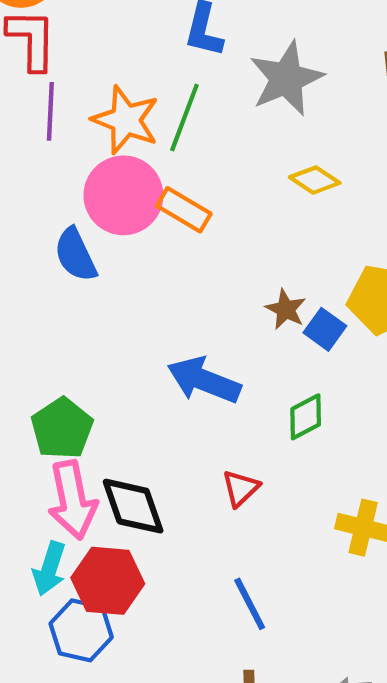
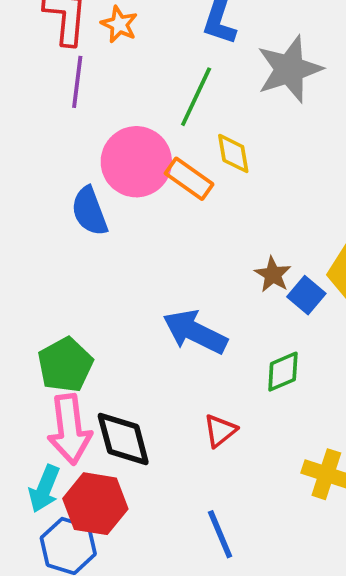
orange star: (126, 120) -> (119, 24), moved, size x0.6
yellow diamond: (315, 180) -> (233, 153), moved, turned 42

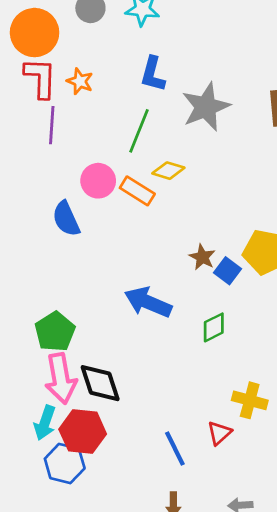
yellow diamond: (233, 153) -> (168, 171), turned -60
pink circle: (136, 162) -> (98, 181), size x0.7
red triangle: (220, 431) -> (219, 433), moved

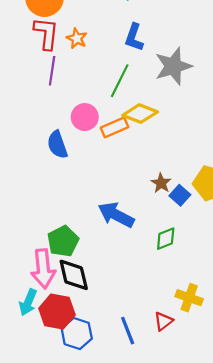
yellow diamond: (168, 171) -> (140, 114), size x1.4
orange rectangle: (137, 191) -> (115, 127), turned -60
green pentagon: (55, 332) -> (63, 241), moved
blue hexagon: (65, 463) -> (77, 333), moved

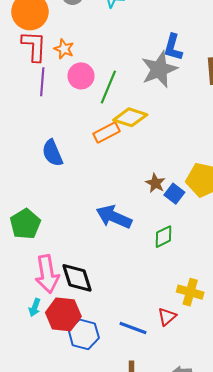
blue L-shape: (134, 37) -> (173, 47), moved
pink circle: (85, 117) -> (81, 76), moved
green pentagon: (63, 241) -> (25, 224), moved
cyan arrow: (28, 302) -> (35, 307), size x0.7
blue line: (128, 331) -> (133, 328), turned -44

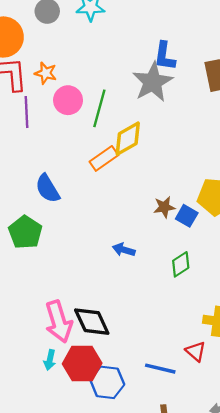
yellow diamond: (130, 117) -> (128, 139), turned -40
brown star: (155, 183) -> (164, 207), turned -30
blue arrow: (114, 217) -> (124, 250), size x0.6
green pentagon: (25, 224) -> (25, 232), moved
red triangle: (167, 317) -> (196, 351), turned -30

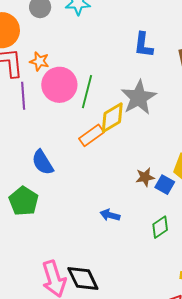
gray star: (153, 82) -> (139, 97), moved
pink circle: (68, 100) -> (59, 85), size x1.4

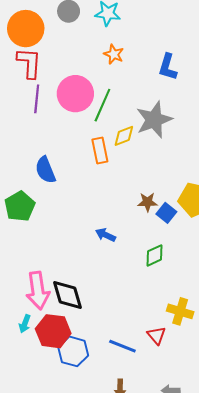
orange star: (39, 61) -> (114, 54), moved
yellow diamond: (112, 118) -> (124, 136), size x0.7
orange rectangle: (92, 135) -> (100, 151), turned -75

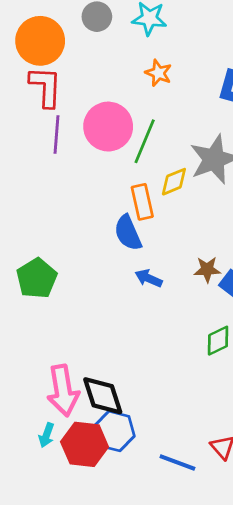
blue semicircle: (45, 170) -> (128, 233), moved
blue arrow: (105, 235) -> (149, 278), moved
blue hexagon: (73, 351) -> (114, 431), moved

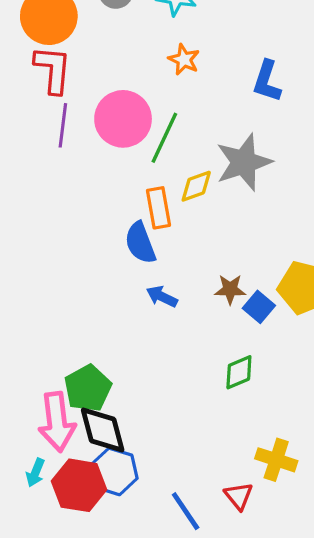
green pentagon: (37, 278) -> (88, 388), moved
blue line: (177, 463) -> (186, 511), turned 33

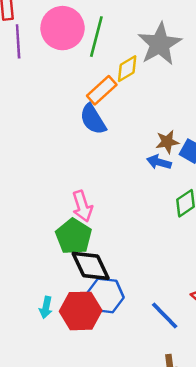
orange rectangle: (159, 208) -> (102, 90), turned 68
blue arrow: (162, 297) -> (159, 162), moved
pink arrow: (57, 422) -> (82, 206), moved, size x0.7

